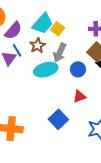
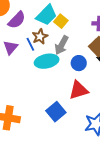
blue line: (17, 50) -> (30, 44), moved
red triangle: (80, 96) -> (79, 90), size x1.5

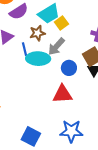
blue line: (30, 44) -> (24, 49), moved
blue square: (56, 112) -> (31, 136), moved, turned -36

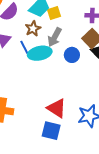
yellow square: (61, 23) -> (54, 13), turned 32
red triangle: (62, 94) -> (57, 108), moved, turned 50

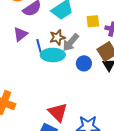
yellow square: (54, 13) -> (93, 21), moved
brown star: (33, 29) -> (57, 37), moved

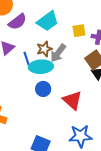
blue circle: (84, 63) -> (43, 89), moved
red triangle: (58, 112) -> (72, 100), moved

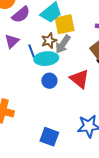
yellow square: (79, 31) -> (65, 24), moved, size x1.5
red triangle: (72, 100) -> (80, 79), moved

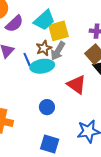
blue circle: (49, 81) -> (47, 107), moved

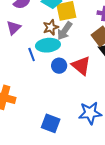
blue line: (27, 59) -> (32, 54), moved
blue circle: (47, 107) -> (59, 66), moved

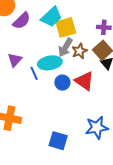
brown star: (51, 27) -> (79, 51), moved
purple triangle: (14, 28) -> (15, 60), moved

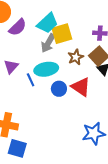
gray arrow: (65, 47) -> (48, 43), moved
blue square: (58, 141) -> (17, 148), moved

